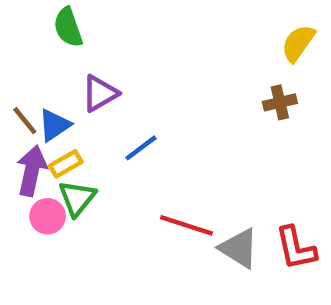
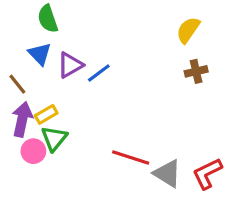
yellow semicircle: (298, 43) -> (188, 30), moved
blue triangle: (54, 125) -> (40, 54), moved, turned -40
blue line: (141, 148) -> (99, 73), moved
red L-shape: (296, 248) -> (207, 173), turned 76

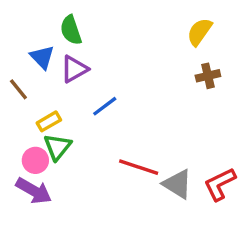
green semicircle: (48, 19) -> (71, 30), moved
blue line: (99, 73) -> (105, 106), moved
purple arrow: (22, 119) -> (34, 191), moved, turned 108

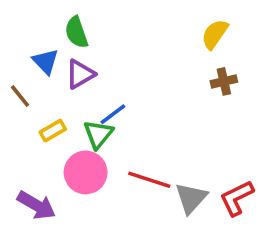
green triangle: (57, 147) -> (98, 134), moved
pink circle: (35, 160) -> (86, 172), moved, size x1.5
gray triangle: (177, 184) -> (191, 198), turned 40

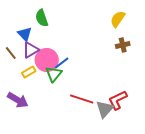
purple triangle: (80, 74) -> (31, 50), moved
pink circle: (86, 172) -> (47, 60), moved
red L-shape: (237, 198) -> (118, 100), moved
purple arrow: (36, 205) -> (18, 100), moved

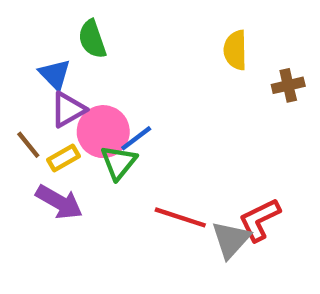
yellow semicircle: (118, 19) -> (235, 50), moved, turned -36
brown cross: (123, 45) -> (288, 85), moved
brown line: (11, 53) -> (28, 145), moved
purple arrow: (18, 100) -> (59, 202), moved

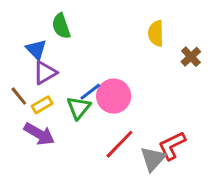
brown cross: (288, 85) -> (191, 57), turned -30
pink circle: (103, 132) -> (114, 96), moved
red line: (180, 217) -> (119, 144), turned -64

